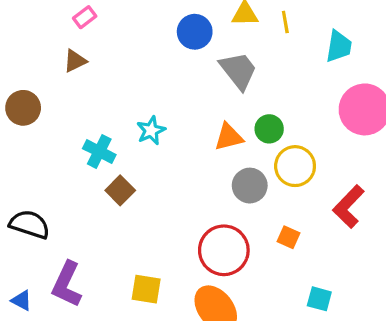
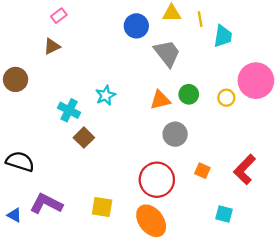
cyan trapezoid: (339, 46) -> (223, 36), moved
yellow circle: (295, 166) -> (226, 98), moved, size x0.6
red L-shape: (348, 207) -> (245, 169), moved
purple L-shape: (67, 284) -> (46, 204), turned 92

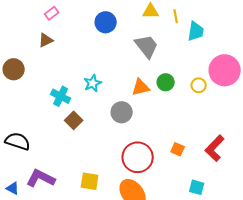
blue circle: (136, 26) -> (106, 22), moved
gray circle: (175, 134) -> (122, 112), moved

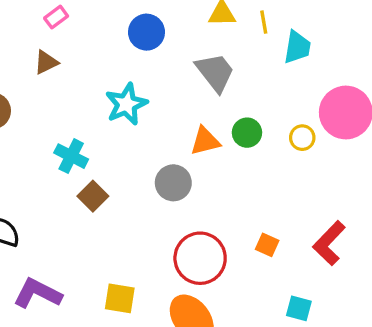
cyan star: (93, 83) -> (126, 104), moved, size x1.4

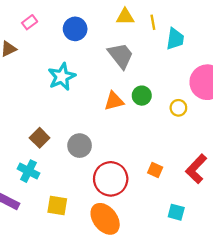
pink rectangle: (56, 17) -> (30, 22), moved
yellow circle: (302, 138) -> (178, 108), moved
cyan cross: (71, 156) -> (28, 171), moved
gray circle: (173, 183) -> (80, 146), moved

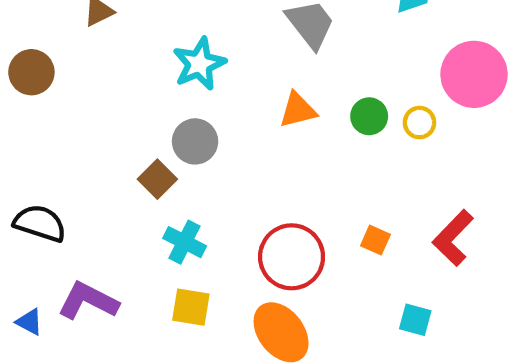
green circle: (142, 96) -> (369, 116), moved
gray circle: (80, 146) -> (195, 141), moved
cyan cross: (28, 171) -> (185, 242), moved

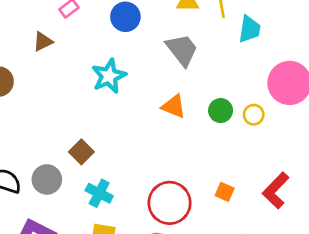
orange triangle: (298, 110) -> (174, 106), turned 36
gray circle: (195, 141) -> (47, 179), moved

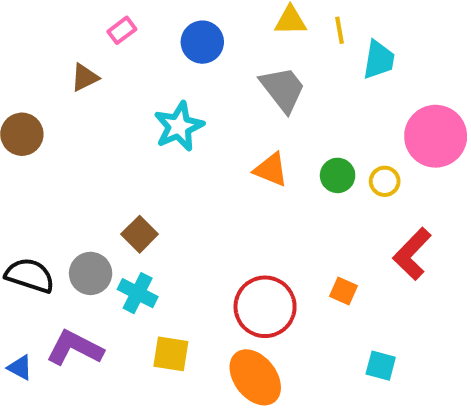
red L-shape: (276, 190) -> (412, 254), moved
cyan cross: (99, 193) -> (138, 293), moved

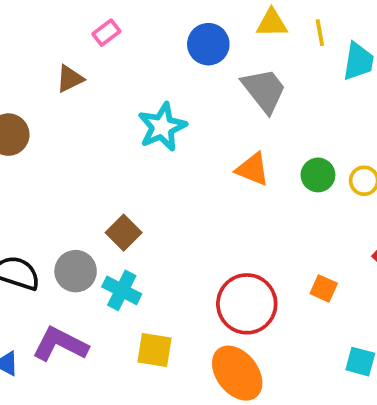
blue circle: (202, 42) -> (208, 44), moved

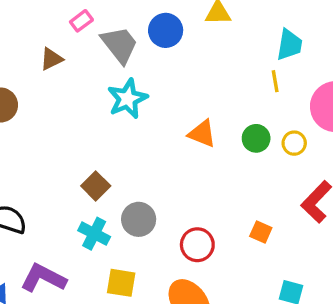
yellow line: (320, 33) -> (275, 81), moved
gray trapezoid: (264, 90) -> (120, 45), moved
gray circle: (76, 271) -> (139, 219), moved
red circle: (247, 304) -> (197, 245), size x0.7

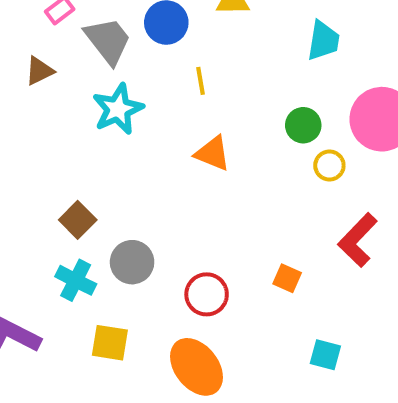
brown triangle: (51, 59) -> (39, 71), moved
yellow line: (275, 81) -> (201, 81), moved
green circle: (256, 138) -> (303, 125), moved

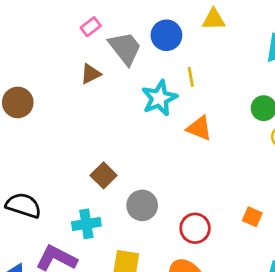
brown triangle: (39, 71) -> (91, 74), moved
cyan star: (118, 109) -> (159, 98), moved
cyan cross: (76, 280) -> (86, 224), moved, turned -36

